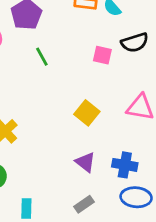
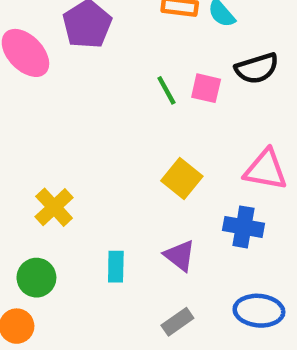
green line: (42, 57) -> (166, 90), moved
blue cross: (125, 165) -> (244, 227), moved
cyan rectangle: (26, 209) -> (116, 267), moved

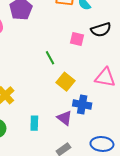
green line: (166, 90) -> (50, 58), moved
blue cross: (244, 227) -> (82, 104), moved

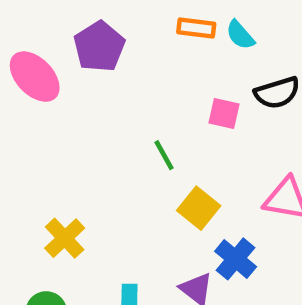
blue cross: (82, 104) -> (236, 259), turned 30

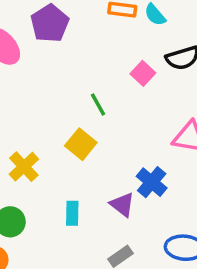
pink square: (224, 113) -> (143, 73), turned 30
yellow square: (199, 208) -> (81, 144), moved

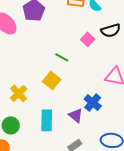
green line: (98, 104) -> (62, 57), turned -32
cyan rectangle: (72, 213) -> (47, 120), size x1.5

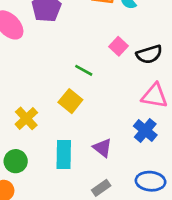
black semicircle: (111, 30) -> (149, 54), moved
blue cross: (93, 102) -> (145, 130), moved

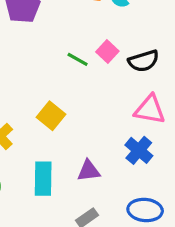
green line: (84, 70) -> (78, 59), moved
purple triangle: (102, 148) -> (89, 171), turned -45

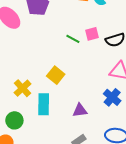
pink square: (107, 51) -> (92, 34), turned 32
cyan rectangle: (43, 179) -> (44, 104), moved

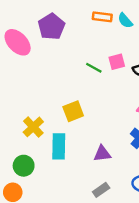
yellow square: (56, 75) -> (73, 111), turned 30

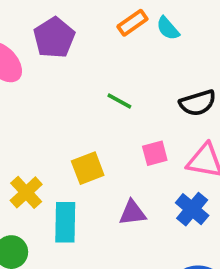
orange rectangle: (102, 17) -> (132, 23), turned -42
pink square: (117, 62) -> (155, 153), moved
purple triangle: (102, 154) -> (132, 213), moved

